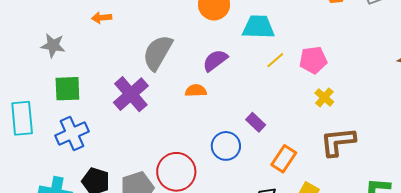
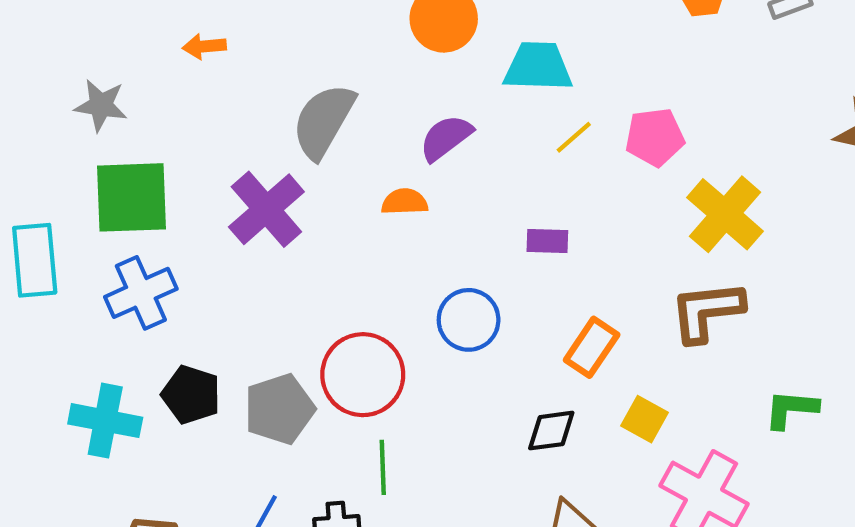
green square: (67, 89) -> (131, 197), size x1.4
yellow cross: (324, 97) -> (725, 214), moved, size x1.8
purple rectangle: (256, 122) -> (547, 241), moved, turned -42

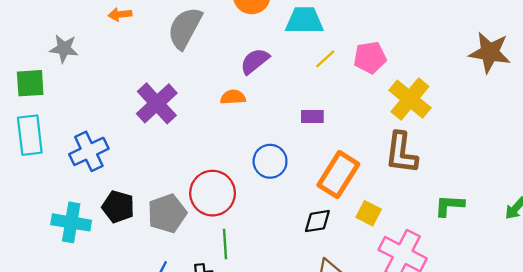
gray semicircle: (323, 121) -> (185, 28), moved
green square: (131, 197) -> (30, 83), moved, size x0.7
brown L-shape: (707, 311) -> (401, 153), turned -75
orange rectangle: (592, 347) -> (338, 175), size x1.4

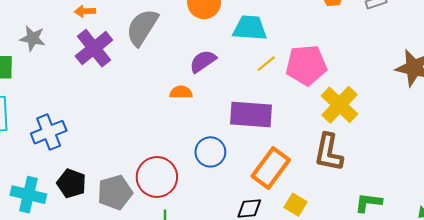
pink pentagon: (370, 58) -> (306, 65), size x1.4
purple cross: (157, 103) -> (94, 48), moved
purple rectangle: (312, 117) -> (251, 114), size x2.0

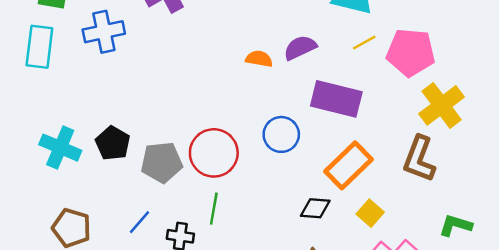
purple semicircle: (203, 61) -> (300, 48), moved
blue cross: (49, 132) -> (104, 32), moved

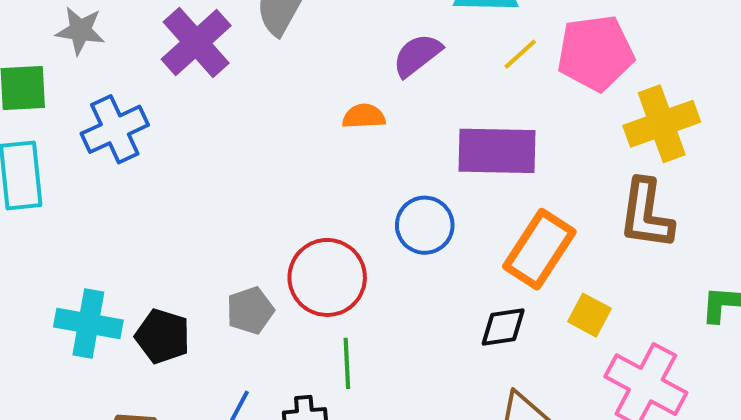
purple semicircle: (300, 48) -> (417, 55), moved
yellow cross: (442, 105) -> (662, 124), turned 30
black pentagon: (113, 143) -> (163, 336), moved
gray pentagon: (162, 162) -> (250, 310), size x0.7

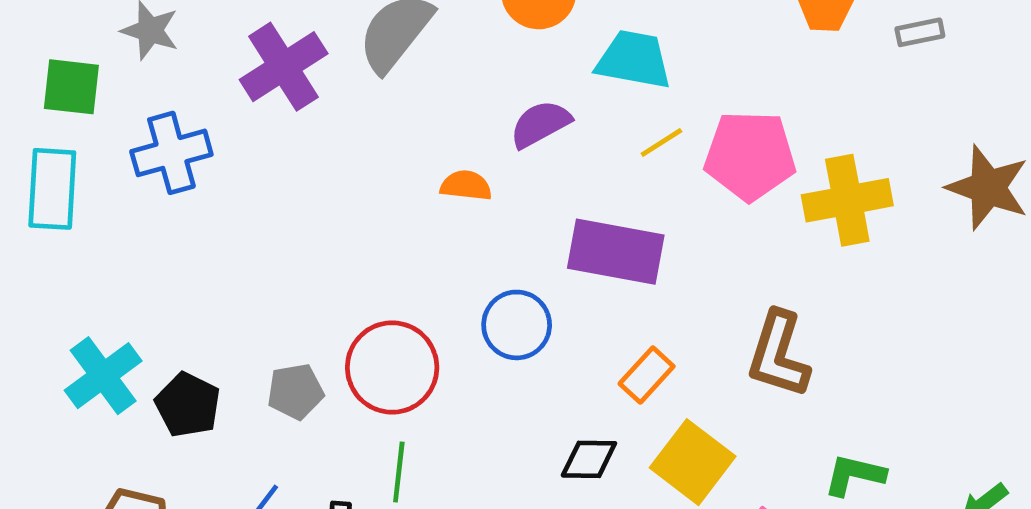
yellow cross: (662, 124) -> (847, 200), moved
orange rectangle: (539, 249) -> (647, 375), size x0.6
yellow square: (590, 315) -> (693, 462), size x1.6
cyan cross: (88, 323) -> (103, 376), turned 34

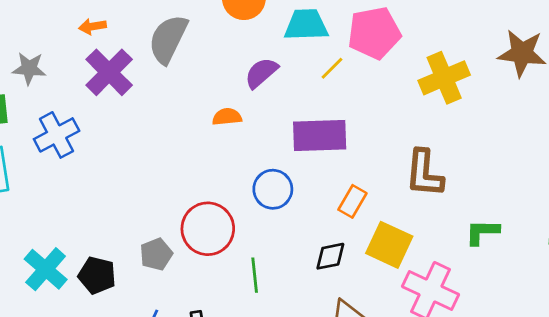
pink pentagon: (750, 156) -> (374, 33), moved
green line: (399, 472) -> (255, 275), moved

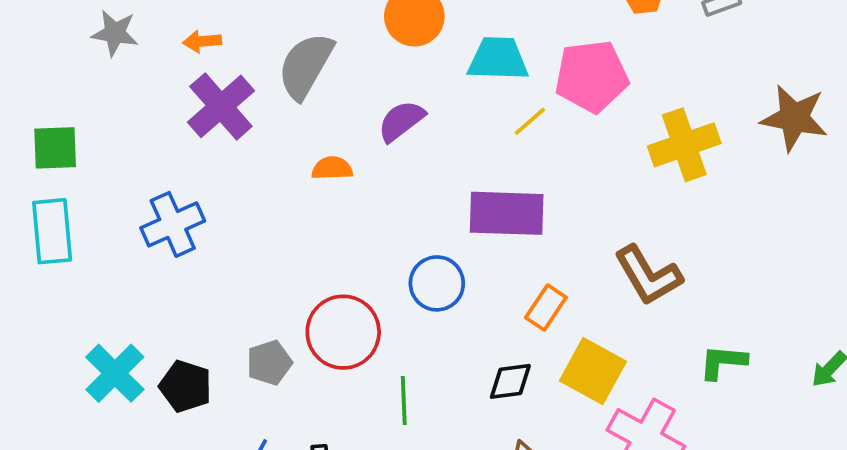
gray star: (29, 68) -> (115, 33), moved
purple semicircle: (261, 73) -> (401, 121), moved
orange semicircle: (227, 117) -> (332, 168), moved
blue cross: (57, 135) -> (173, 224), moved
brown L-shape: (424, 173) -> (648, 275), turned -39

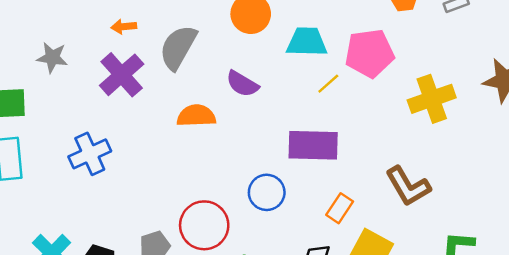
gray star: (115, 33) -> (52, 58), moved
orange arrow: (202, 41) -> (124, 27), moved
purple semicircle: (401, 121) -> (242, 84), turned -112
orange semicircle: (332, 168) -> (196, 116), size x1.4

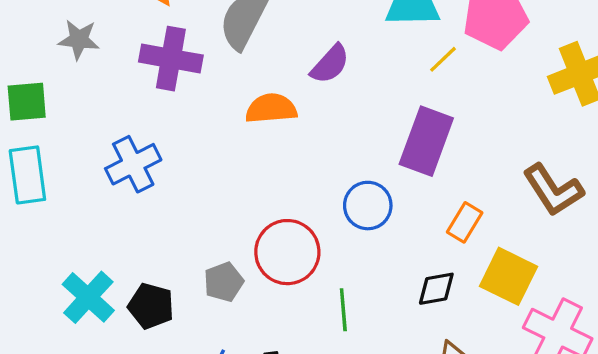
purple cross: (122, 75) -> (171, 59), turned -36
purple semicircle: (242, 84) -> (330, 64), turned -76
purple rectangle: (313, 145) -> (426, 141), turned -69

